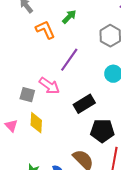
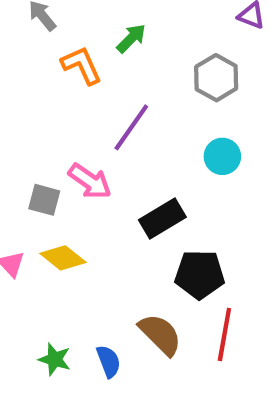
yellow diamond: (36, 123) -> (63, 258), turned -55

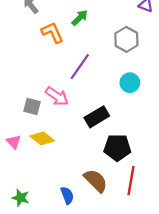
green star: (55, 359) -> (21, 198), moved

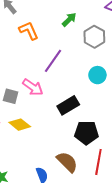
green arrow: (80, 18) -> (69, 19), moved

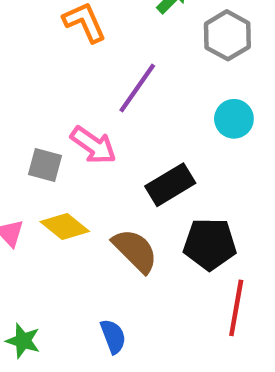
brown semicircle: (67, 162) -> (135, 251), moved

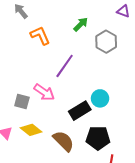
cyan circle: (234, 119) -> (100, 98), moved

